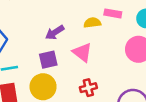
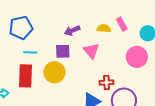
pink rectangle: (113, 13) -> (122, 24), turned 40
red cross: (88, 88) -> (107, 82), moved

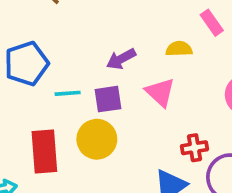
pink rectangle: (122, 24) -> (212, 23), moved
cyan line: (30, 52) -> (68, 93), moved

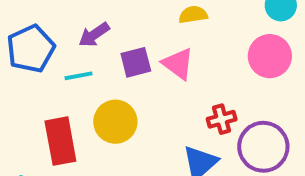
purple arrow: (121, 59) -> (94, 35), moved
purple square: (108, 99) -> (136, 62), moved

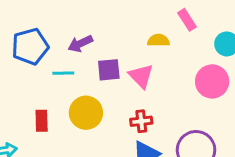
red cross: (222, 119) -> (141, 121), moved
red rectangle: (60, 141) -> (42, 121), size x0.6

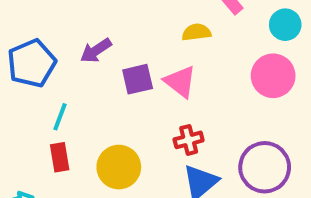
cyan line: (63, 73) -> (60, 117), moved, turned -60
yellow circle: (86, 113) -> (119, 167), moved

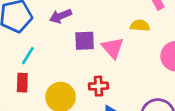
yellow semicircle: (196, 32) -> (140, 26), moved
red cross: (189, 140) -> (98, 86), moved

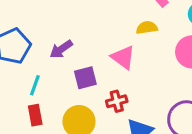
purple arrow: (61, 16) -> (61, 49), moved
purple square: (85, 41) -> (85, 78), moved

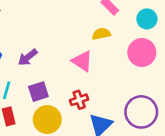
purple square: (85, 78) -> (38, 92), moved

